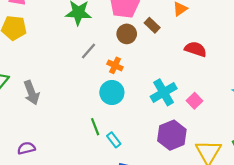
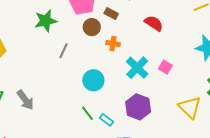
red semicircle: (196, 49) -> (154, 23), turned 30
orange cross: (115, 65) -> (113, 44), moved
purple hexagon: (172, 135) -> (138, 107), moved

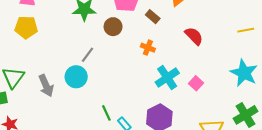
brown circle: (92, 27) -> (113, 27), moved
gray line: (64, 51) -> (88, 55), moved
cyan circle: (93, 80) -> (76, 77), moved

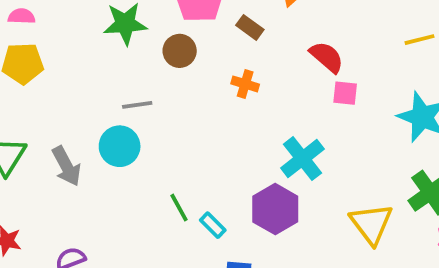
gray line: (88, 55) -> (137, 105), turned 49
cyan cross: (167, 78) -> (302, 159), moved
pink square: (196, 83) -> (345, 93), moved, turned -32

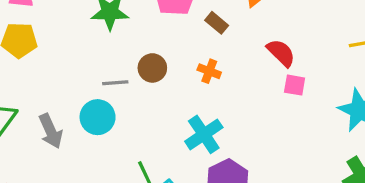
brown circle: (180, 51) -> (152, 68), moved
cyan cross: (302, 159) -> (204, 134), moved

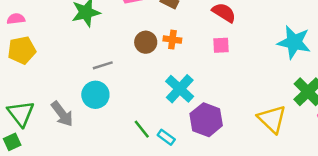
brown circle: (152, 68) -> (146, 42), moved
pink square: (295, 85) -> (221, 45), moved

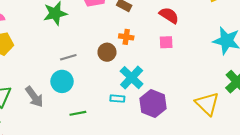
brown circle: (146, 42) -> (107, 52), moved
green line: (142, 129) -> (78, 113), moved, turned -63
cyan rectangle: (166, 137) -> (117, 99), moved, turned -32

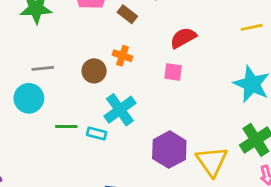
red semicircle: (169, 15) -> (183, 38), turned -72
purple hexagon: (153, 103) -> (169, 150), moved
green line: (78, 113) -> (66, 126), moved

